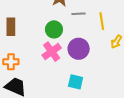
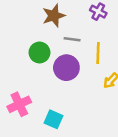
purple circle: (79, 49) -> (66, 68), moved
pink cross: (52, 52) -> (19, 104), moved

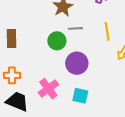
gray line: (72, 39) -> (75, 28), moved
purple circle: (66, 68) -> (77, 63), moved

